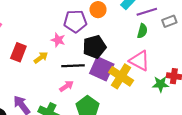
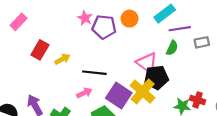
pink star: (58, 40) -> (85, 18), moved
black pentagon: (94, 47) -> (156, 77), moved
pink triangle: (139, 61) -> (147, 63), moved
purple square: (102, 69) -> (119, 96), moved

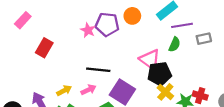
pink star: (85, 18) -> (88, 30), moved
yellow arrow: (62, 59) -> (64, 91), moved
yellow cross: (143, 92) -> (165, 92), moved, size x0.7

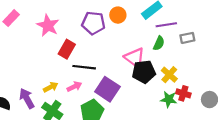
pink star: (88, 30) -> (48, 25), moved, size x1.5
red rectangle: (44, 48) -> (67, 49), moved
yellow cross: (165, 92) -> (169, 75), moved

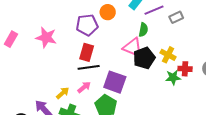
green semicircle: (159, 43) -> (143, 30), moved
red rectangle: (67, 49) -> (87, 52), moved

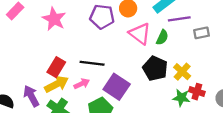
pink triangle: (133, 47) -> (140, 34), moved
red rectangle: (87, 52) -> (56, 67), moved
black pentagon: (144, 58) -> (155, 68), turned 30
yellow arrow: (63, 93) -> (57, 84), size x1.5

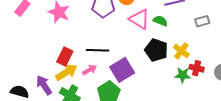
gray rectangle: (201, 33) -> (202, 21), moved
green semicircle: (162, 37) -> (160, 21), turned -88
purple square: (117, 87) -> (122, 70), turned 30

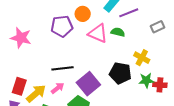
black pentagon: (156, 50) -> (120, 73), moved
red rectangle: (65, 56) -> (19, 86), moved
red cross: (197, 68) -> (160, 85), moved

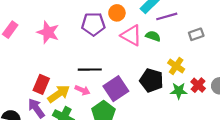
red cross: (160, 85) -> (198, 85), moved, turned 32
pink arrow: (58, 88) -> (82, 90), turned 56

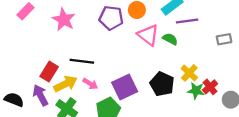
gray rectangle: (196, 34) -> (224, 39), moved
black line: (90, 70) -> (82, 61), moved
red cross: (198, 85) -> (210, 87), moved
green star: (179, 91) -> (196, 91), moved

